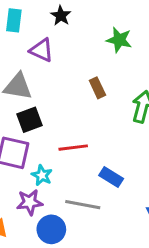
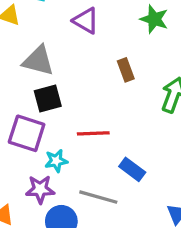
purple triangle: (42, 50) -> (86, 21), moved
cyan star: (42, 175) -> (56, 161), turned 30

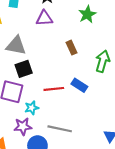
green star: (154, 19) -> (87, 14), turned 30
purple triangle: (86, 21) -> (44, 18), turned -30
blue rectangle: (132, 169) -> (79, 85), moved

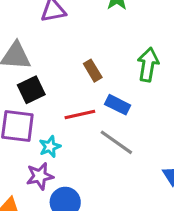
brown rectangle: (71, 48) -> (93, 71), moved
gray line: (60, 129) -> (116, 142), moved, turned 30

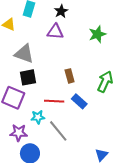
gray line: (116, 142) -> (58, 131), moved
cyan star: (50, 147) -> (38, 117), moved

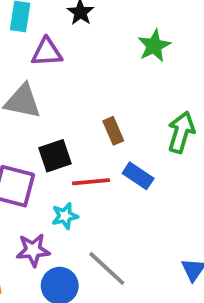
purple triangle: (55, 32) -> (47, 52), moved
black square: (28, 77) -> (55, 156), moved
gray line: (58, 131) -> (107, 268), moved

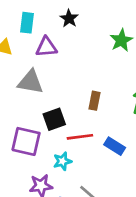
brown rectangle: (113, 131) -> (94, 101), turned 36
blue rectangle: (138, 176) -> (115, 146), moved

